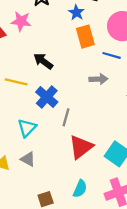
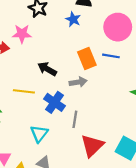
orange rectangle: (85, 37) -> (87, 58), moved
gray arrow: (98, 79) -> (78, 82), moved

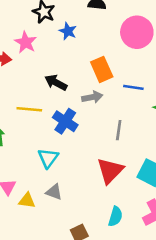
blue star: (73, 19) -> (68, 31), moved
pink star: (22, 34) -> (26, 42), turned 30
blue line: (111, 56) -> (133, 87), moved
gray line: (75, 119) -> (119, 130), moved

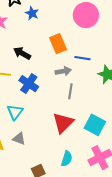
gray arrow: (92, 97) -> (63, 71), moved

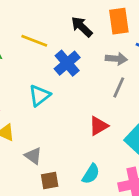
black arrow: (22, 53) -> (82, 27), moved
red triangle: (63, 123) -> (99, 126), size x0.7
gray triangle: (19, 139) -> (33, 156), moved

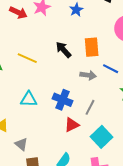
blue cross: (67, 63) -> (62, 100), moved, turned -30
gray line: (119, 87) -> (90, 107), moved
cyan triangle: (39, 95) -> (29, 99), turned 36

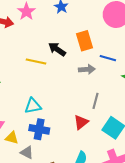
yellow line: (27, 58) -> (36, 62), moved
blue cross: (62, 100) -> (39, 129), moved
gray triangle: (21, 144) -> (27, 153), moved

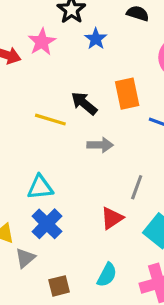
gray arrow: (87, 69) -> (100, 145), moved
blue cross: (39, 129) -> (47, 224), turned 30
gray triangle: (27, 153) -> (25, 258), turned 48

